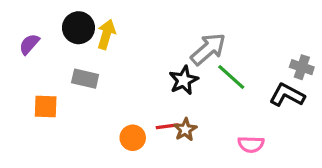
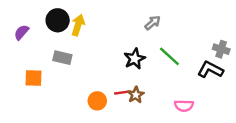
gray arrow: (208, 49) -> (153, 23), moved, size x0.6

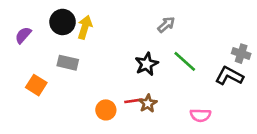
orange square: (34, 78) -> (36, 85), turned 30

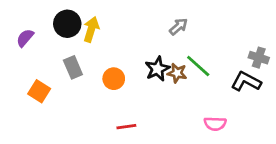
gray rectangle: (68, 63) -> (73, 67), turned 54
red line: (133, 101) -> (126, 127), moved
brown star: (148, 103) -> (177, 73), moved, turned -30
orange circle: (106, 110) -> (114, 79), moved

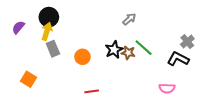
yellow arrow: (91, 29) -> (47, 31), moved
gray cross: (259, 58) -> (187, 42), turned 32
orange square: (39, 91) -> (29, 79), moved
pink semicircle: (215, 124) -> (167, 88), moved

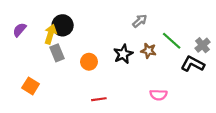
black circle: (49, 17) -> (63, 25), moved
green line: (144, 48) -> (172, 41), moved
brown star: (128, 53) -> (149, 51), moved
pink semicircle: (167, 88) -> (158, 95), moved

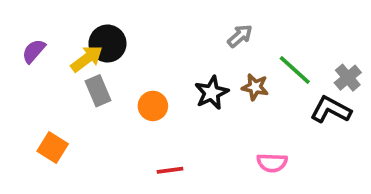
yellow arrow: (50, 34) -> (87, 59), turned 36

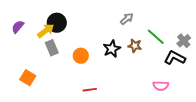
pink semicircle: (272, 163) -> (161, 86), moved

